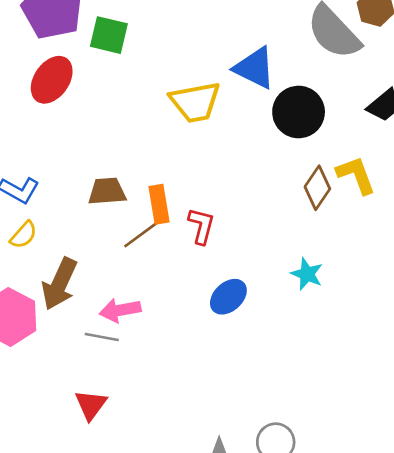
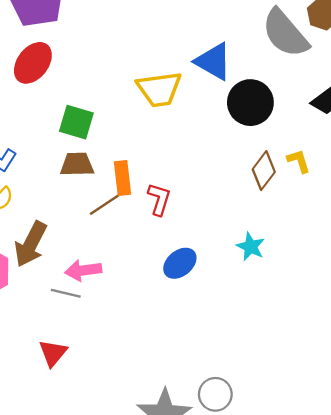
green square: (109, 35) -> (76, 122), moved
yellow L-shape: (356, 175) -> (299, 161), size x0.7

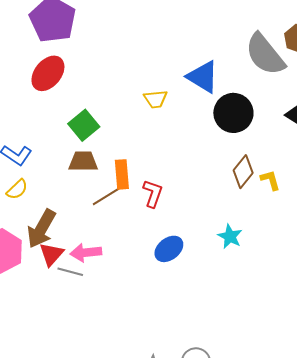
yellow trapezoid: (159, 89) -> (156, 99), size x0.6
green square: (76, 122) -> (84, 125), turned 32
yellow L-shape: (299, 161) -> (270, 180), moved
red triangle: (53, 353) -> (51, 254), moved

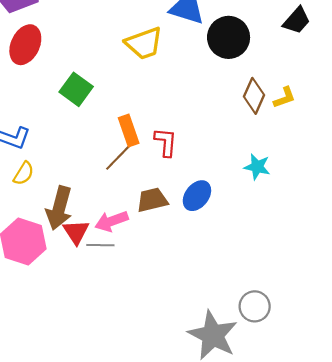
yellow trapezoid: (156, 99) -> (144, 43), size x1.5
brown trapezoid: (83, 161) -> (152, 200), moved
yellow L-shape: (270, 180) -> (284, 98), turned 100

